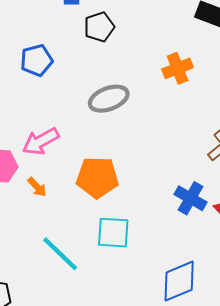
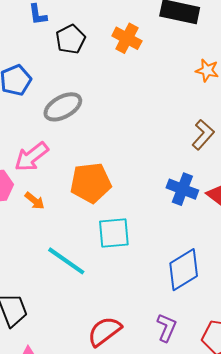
orange cross: (178, 68) -> (127, 38), moved, turned -32
gray ellipse: (109, 99) -> (63, 107), moved

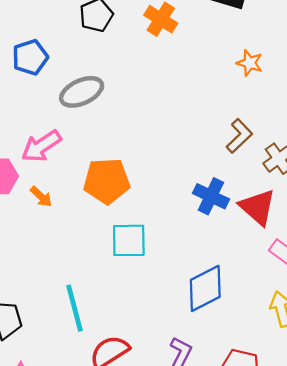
cyan line: (66, 261) -> (75, 308), moved, turned 36

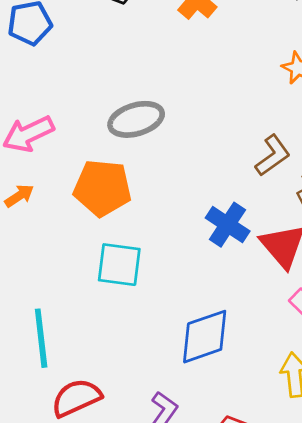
gray ellipse: (82, 92) -> (136, 119), moved
orange arrow: (41, 197) -> (19, 196), turned -85

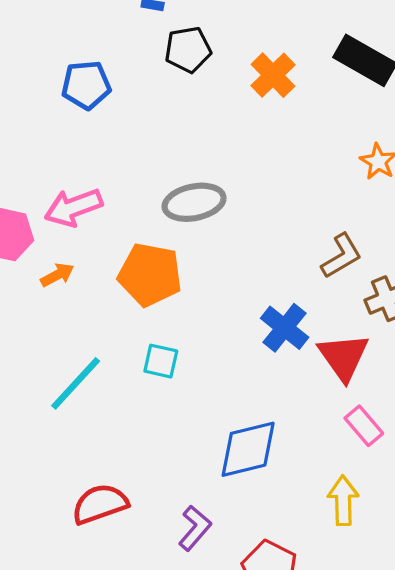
cyan square: (119, 265) -> (161, 361), size x0.7
cyan line: (41, 338) -> (76, 383), moved, turned 44

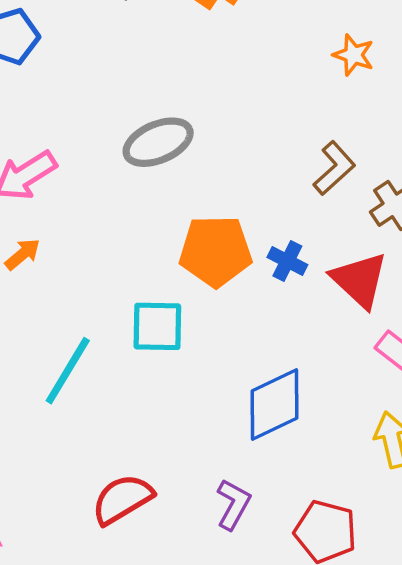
orange pentagon: (150, 275) -> (216, 251), moved
blue cross: (285, 328) -> (287, 261), size x0.7
cyan square: (161, 361) -> (157, 326), size x1.4

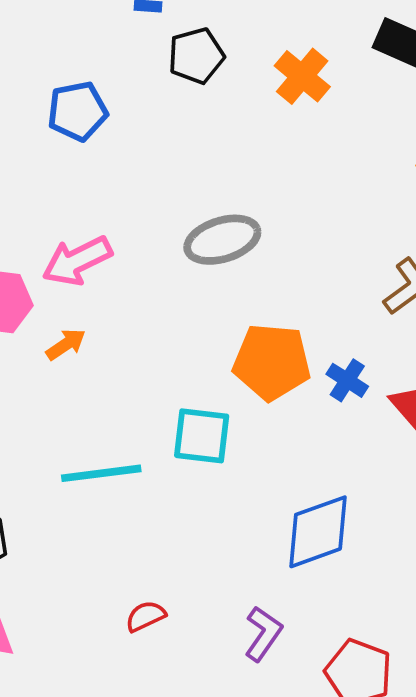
cyan line: (68, 371) -> (101, 473), turned 46
red semicircle: (122, 499) -> (146, 616), size x0.6

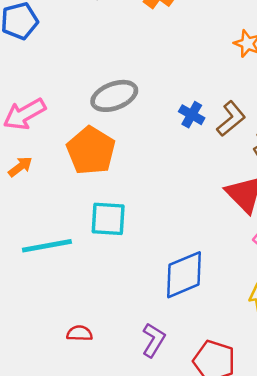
orange pentagon: (272, 362) -> (91, 151), moved, turned 30
blue cross: (347, 380) -> (192, 115), moved
red semicircle: (146, 616) -> (79, 333), turned 30

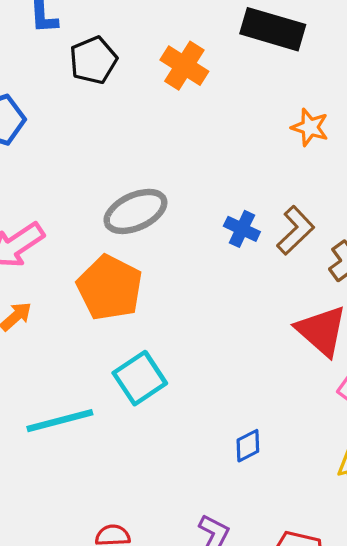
cyan square: (108, 219) -> (140, 378), turned -33
blue diamond: (184, 275) -> (248, 446), size x0.5

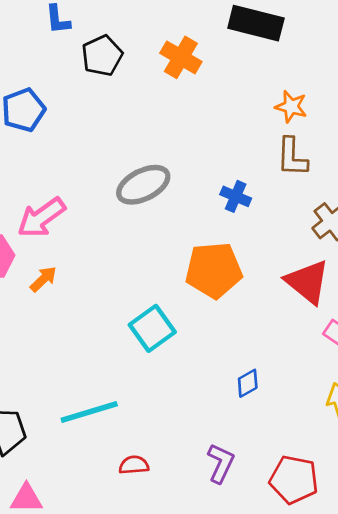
brown L-shape: (296, 230) -> (292, 157), moved, turned 138
orange pentagon: (110, 288) -> (214, 270), moved, turned -30
cyan line: (60, 421) -> (89, 412), moved

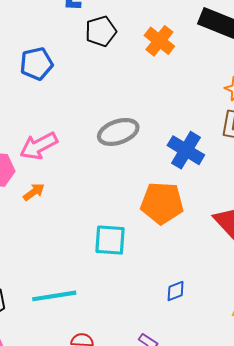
blue cross: (236, 196) -> (186, 150), size x1.6
cyan square: (152, 328) -> (110, 240), turned 32

